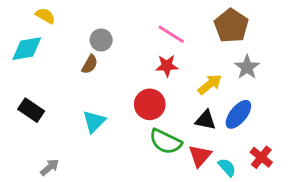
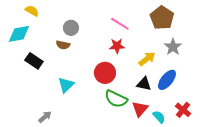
brown semicircle: (90, 64) -> (63, 45), turned 72
black rectangle: (31, 110) -> (34, 61), moved
gray arrow: (50, 167) -> (45, 117), moved

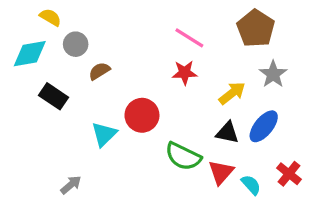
gray circle: (71, 28) -> (76, 44), moved
brown semicircle: (63, 45) -> (99, 71), turned 136
red circle: (105, 73) -> (142, 115), moved

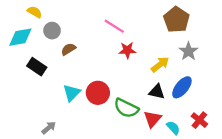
pink line: (189, 38) -> (114, 26), moved
red circle: (142, 115) -> (98, 93), moved

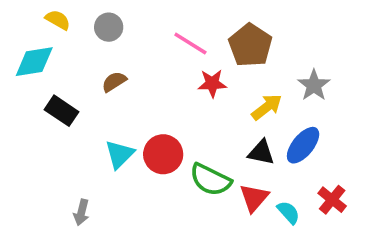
brown pentagon: (176, 20) -> (250, 45), moved
gray circle: (52, 31) -> (109, 27), moved
gray arrow: (49, 128) -> (81, 212), turned 144

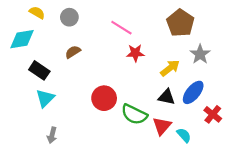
brown pentagon: (250, 45) -> (180, 23), moved
cyan triangle: (120, 154) -> (45, 98), moved
red cross: (332, 200) -> (213, 114), moved

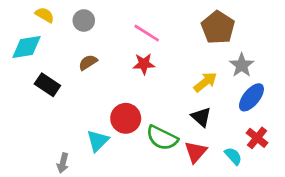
red star: (135, 53) -> (144, 64), moved
blue ellipse: (193, 92) -> (251, 97), moved
black triangle: (167, 97) -> (201, 117), turned 30
cyan triangle: (45, 98) -> (98, 141), moved
cyan semicircle: (184, 135) -> (233, 156), moved

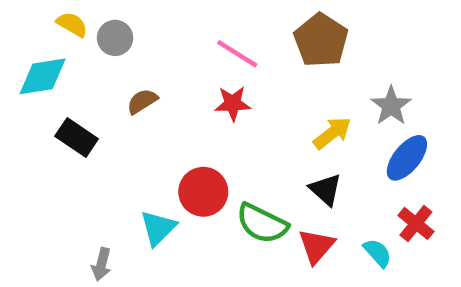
gray circle: (84, 20) -> (115, 38), moved
brown pentagon: (218, 27) -> (321, 40), moved

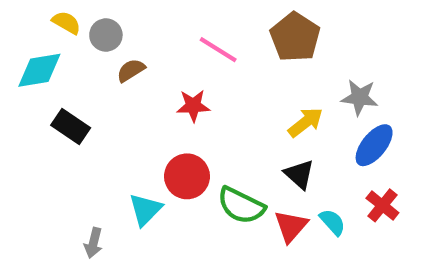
brown semicircle: (142, 101) -> (131, 70), moved
red star: (233, 104) -> (193, 106), moved
gray star: (391, 106) -> (360, 97), turned -30
cyan semicircle: (378, 253) -> (333, 222), moved

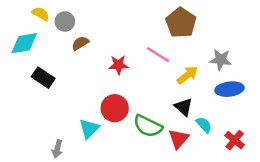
pink line: (218, 50) -> (158, 55), moved
blue ellipse: (374, 145) -> (229, 89), turned 44
red cross: (382, 205) -> (235, 140), moved
cyan semicircle: (333, 222) -> (204, 125), moved

